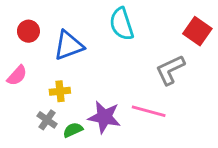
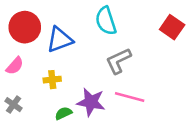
red circle: (28, 31) -> (25, 27), size x1.6
gray L-shape: (170, 70) -> (118, 61), moved
gray cross: (47, 120) -> (14, 105), moved

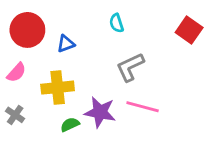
cyan semicircle: (106, 21) -> (116, 23), size x0.6
blue triangle: (60, 40) -> (66, 44), size x0.6
yellow cross: (52, 80) -> (58, 88), size x1.6

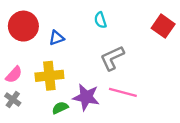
pink semicircle: (16, 72) -> (14, 75), moved

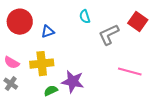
gray L-shape: (112, 58) -> (109, 35), moved
pink semicircle: (14, 75) -> (12, 63), turned 77
pink line: (123, 92) -> (130, 72), moved

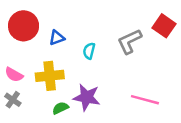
cyan semicircle: (85, 17) -> (89, 51), moved, turned 32
pink line: (130, 72) -> (145, 100), moved

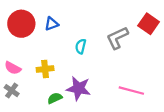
blue triangle: (57, 38) -> (52, 24), moved
yellow cross: (50, 76) -> (45, 69), size x0.7

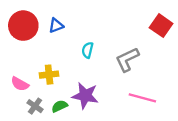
gray L-shape: (117, 38) -> (127, 59), moved
pink semicircle: (13, 68) -> (20, 84), moved
gray cross: (12, 91) -> (35, 106), moved

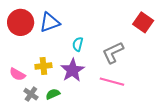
blue triangle: (56, 26) -> (50, 22), size x1.5
purple star: (85, 96) -> (72, 70), moved, turned 30
pink line: (142, 98) -> (112, 82), moved

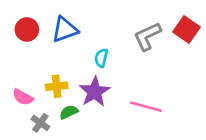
red circle: (21, 22) -> (27, 29), size x0.7
gray L-shape: (113, 53) -> (147, 36), moved
green semicircle: (53, 94) -> (69, 112), moved

